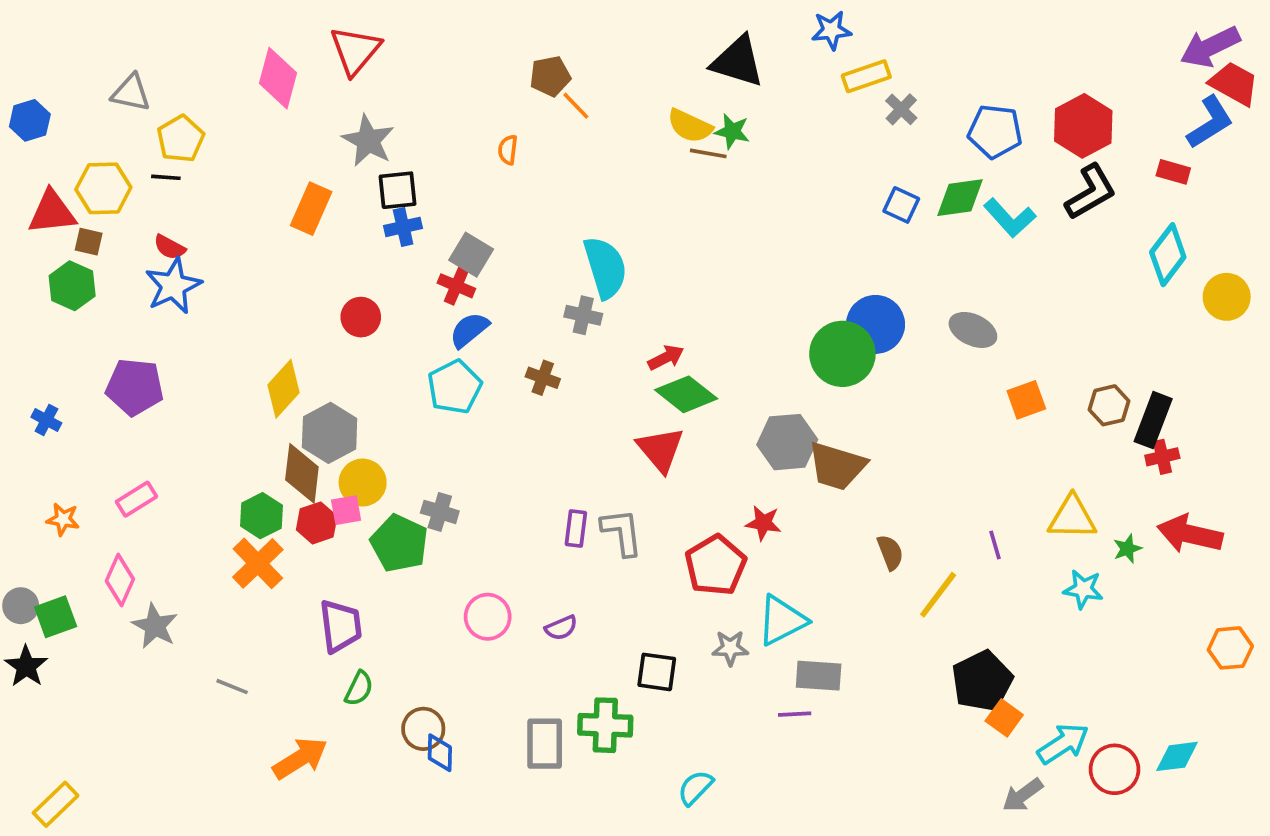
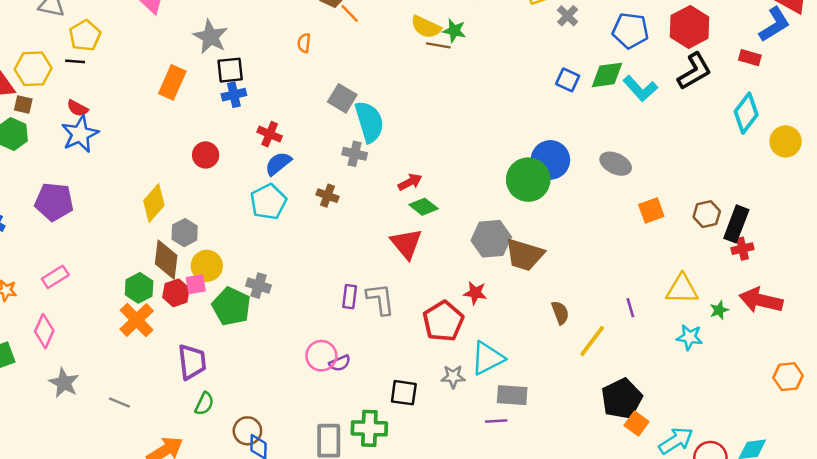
gray square: (471, 255) -> (342, 98), moved
green diamond: (686, 394) -> (424, 207), size x0.7
gray hexagon: (330, 433) -> (185, 233), size x0.7
pink circle: (488, 617) -> (321, 356), moved
gray star: (155, 626) -> (64, 383), moved

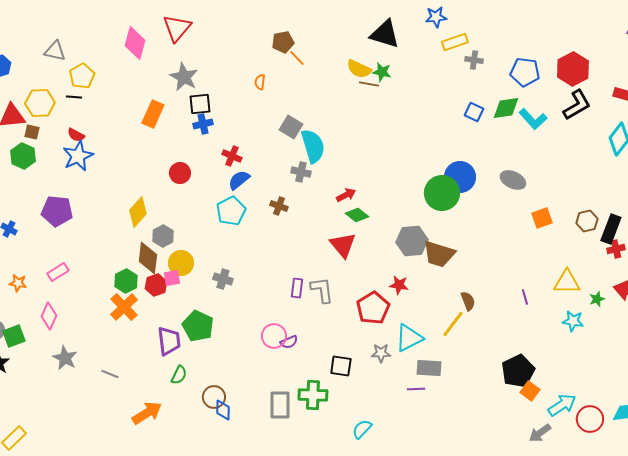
gray cross: (568, 16) -> (474, 60), turned -36
green pentagon: (231, 306) -> (198, 326), moved
yellow line: (592, 341) -> (453, 324), moved

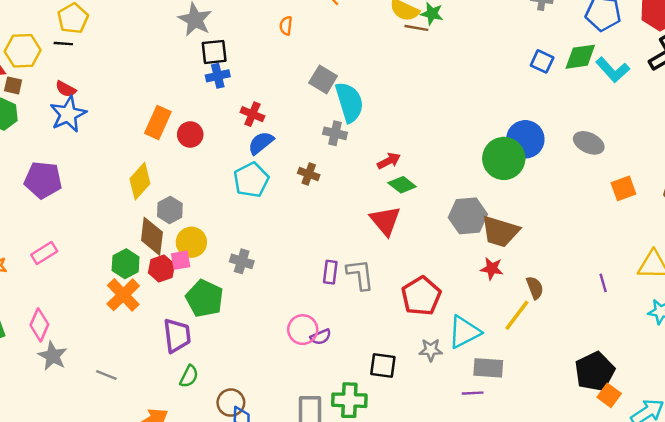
orange rectangle: (153, 114) -> (158, 123), moved
red star: (399, 285) -> (492, 269), moved
pink diamond: (49, 316) -> (39, 325), moved
green pentagon: (198, 326) -> (205, 298), moved

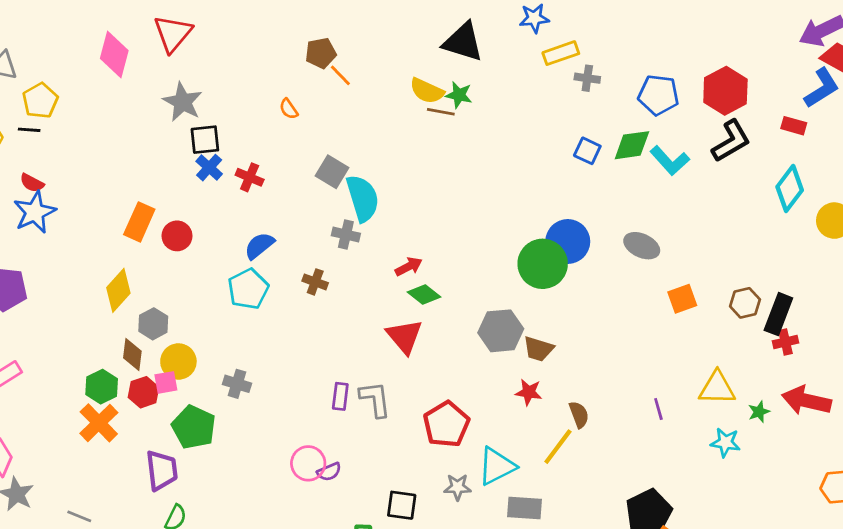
orange semicircle: (286, 26) -> (289, 109), turned -42
blue cross: (218, 76) -> (209, 168), turned -35
red cross: (252, 114) -> (250, 177), moved
brown trapezoid: (500, 231) -> (538, 349), size x0.7
brown diamond: (152, 236) -> (132, 355), size x0.7

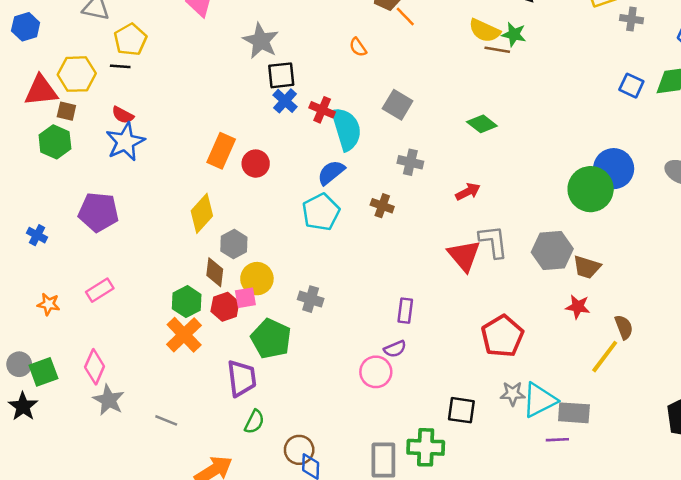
cyan semicircle: (363, 198) -> (346, 129), moved
green diamond: (424, 295) -> (482, 124), moved
gray L-shape: (375, 399) -> (493, 242), moved
cyan triangle: (497, 466) -> (539, 400), moved
purple semicircle: (329, 472) -> (395, 349), moved

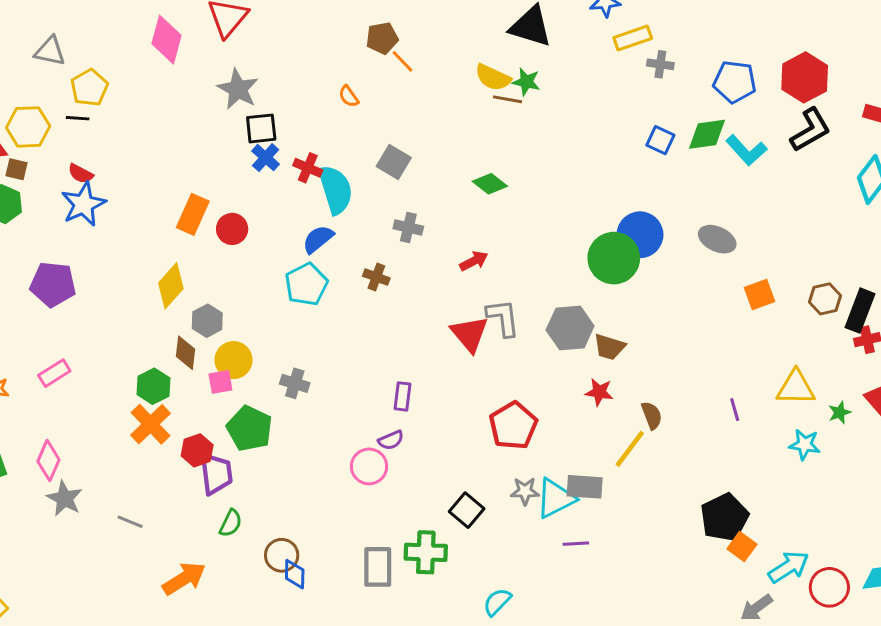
red hexagon: (225, 307) -> (197, 450), moved
black square: (461, 410) -> (467, 510), turned 32
gray rectangle: (574, 413) -> (585, 487), moved

